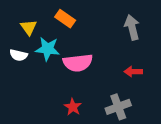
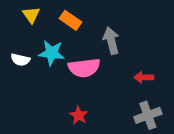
yellow triangle: (29, 27) -> (31, 15), moved
gray arrow: (132, 27) -> (111, 41), moved
gray cross: (118, 107) -> (148, 115), moved

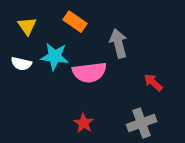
yellow triangle: (31, 15) -> (27, 26), moved
red arrow: (144, 77) -> (153, 82), turned 42
gray cross: (148, 115) -> (142, 123), moved

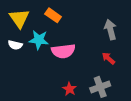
yellow triangle: (27, 26) -> (19, 18), size x1.5
gray arrow: (118, 43) -> (110, 30), moved
red star: (84, 123) -> (69, 89), moved

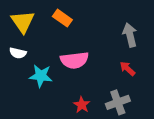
cyan star: (39, 40) -> (41, 76), moved

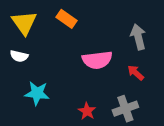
pink semicircle: (74, 60) -> (97, 60), moved
cyan star: (41, 76) -> (37, 93), moved

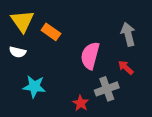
orange rectangle: (66, 19) -> (51, 32), moved
pink semicircle: (97, 60) -> (90, 56), turned 112
gray cross: (125, 109) -> (107, 89), moved

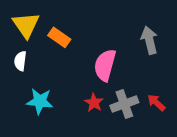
white semicircle: (18, 52) -> (20, 61), turned 84
red arrow: (126, 68) -> (156, 103), moved
red star: (81, 103) -> (94, 103), moved

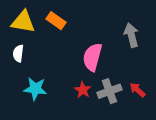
yellow triangle: (26, 25) -> (23, 22), turned -45
orange rectangle: (59, 37) -> (56, 21), moved

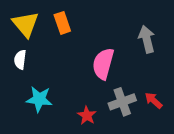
orange rectangle: (56, 21) -> (62, 23), turned 36
yellow triangle: (23, 22) -> (26, 24), turned 40
red star: (83, 90) -> (87, 115), moved

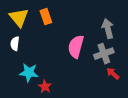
gray cross: (122, 102) -> (104, 54), moved
red star: (87, 115) -> (45, 87), moved

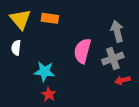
orange rectangle: (46, 17) -> (50, 18), turned -63
cyan star: (29, 73) -> (44, 72), moved
red arrow: (113, 74) -> (123, 80), turned -56

